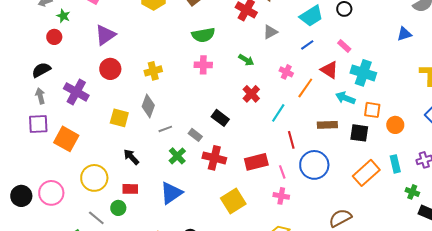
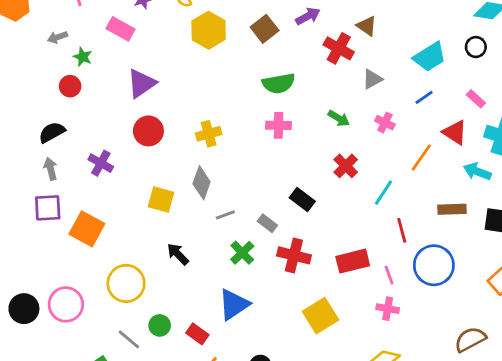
pink cross: (286, 72) -> (385, 123), moved
purple cross: (76, 92) -> (101, 163), size x0.7
red rectangle: (130, 189) -> (197, 334), moved, turned 35

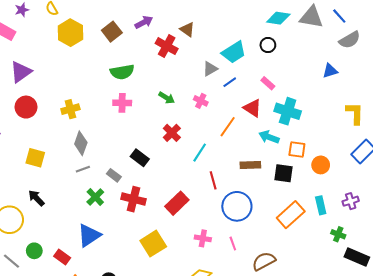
gray triangle: (372, 79) -> (210, 69), moved
gray diamond: (202, 183) -> (81, 143), moved
black arrow: (178, 254) -> (36, 198), moved
red rectangle: (353, 261) -> (177, 203), turned -30
pink line: (389, 275) -> (233, 244), moved

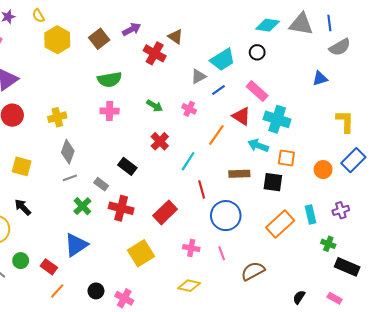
blue line: (339, 16) -> (329, 23), turned 35
pink rectangle: (268, 83) -> (257, 91), size x1.5
orange circle: (321, 165) -> (323, 170), moved

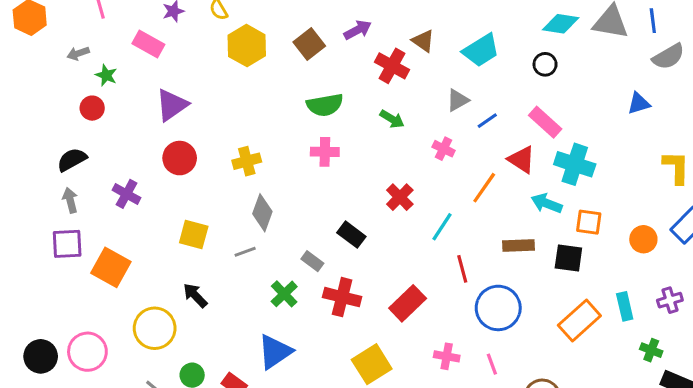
cyan trapezoid: (223, 60) -> (481, 50), moved
green arrow: (155, 106) -> (392, 119), moved
gray line: (70, 178) -> (245, 252), moved

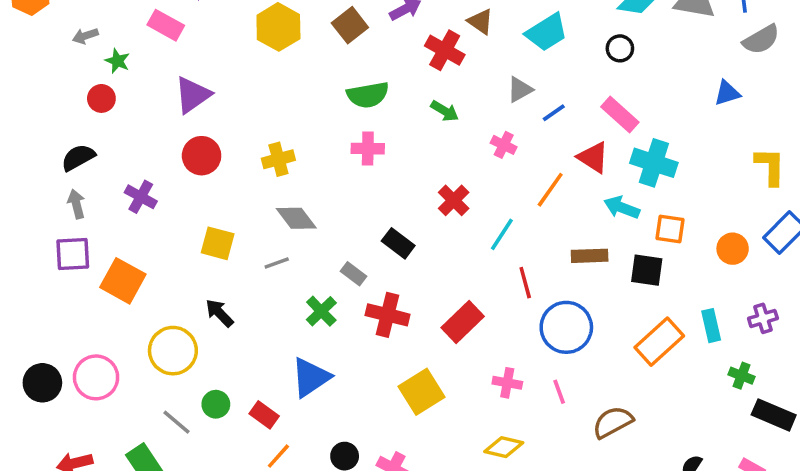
gray diamond: (262, 213) -> (296, 218), turned -57

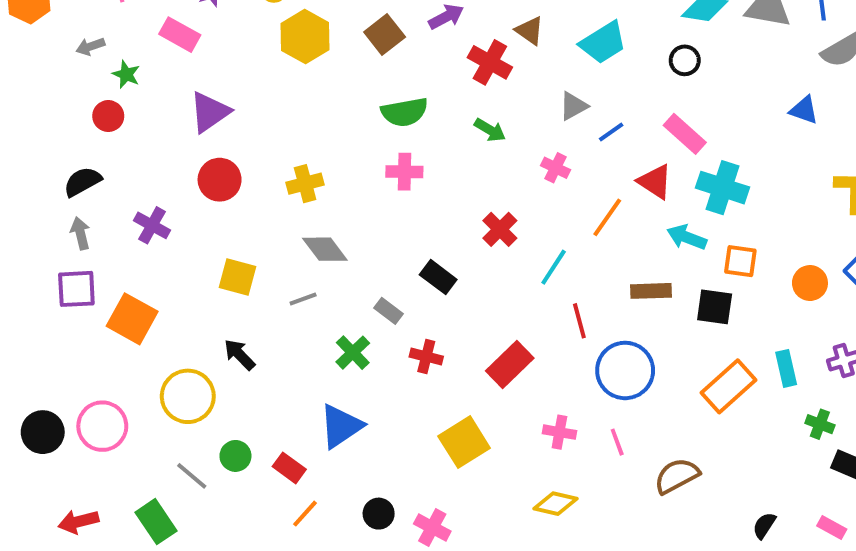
blue triangle: (727, 93) -> (804, 110), turned 36
red cross: (387, 315) -> (426, 357), size x0.7

